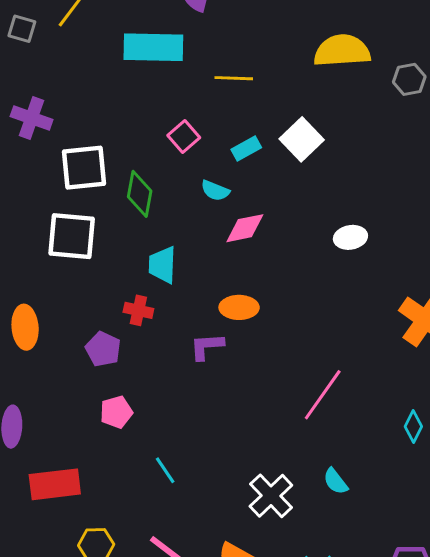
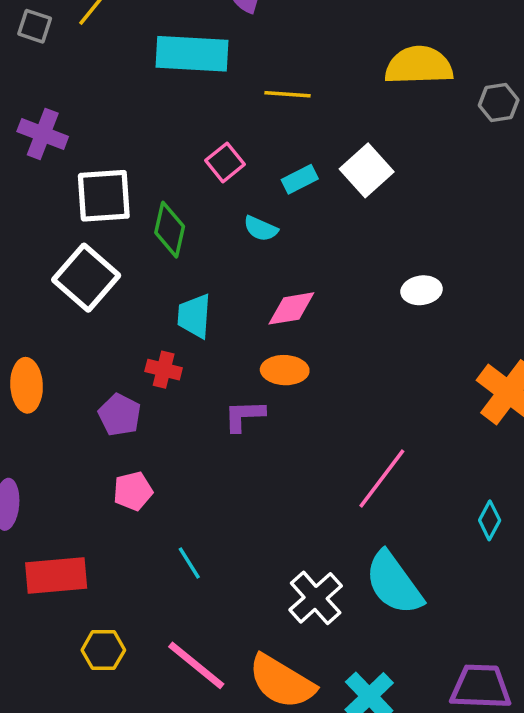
pink diamond: (245, 228) -> (291, 308), moved
white square: (72, 236) -> (86, 278), turned 34
cyan semicircle: (336, 481) -> (394, 583), size x2.0

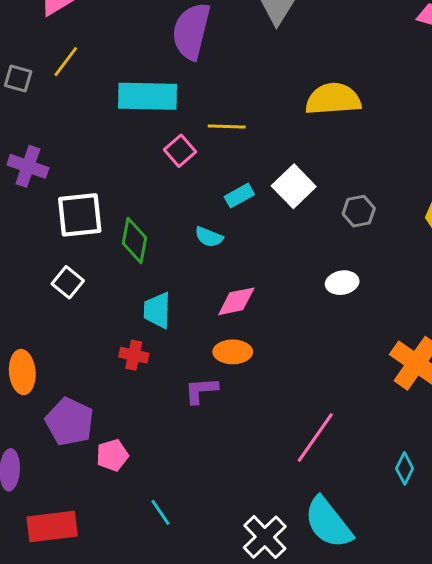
gray hexagon: (499, 103) -> (359, 211), moved
pink square: (225, 162) -> (180, 151), moved
white square: (86, 278) -> (68, 282), size x0.6
purple pentagon: (120, 415) -> (70, 422), moved, size x1.4

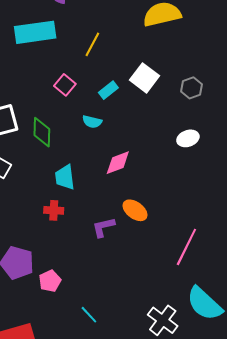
yellow line: (227, 126) -> (92, 44), turned -55
pink square: (180, 151) -> (65, 85), moved
orange ellipse: (233, 352) -> (135, 210), moved, turned 45

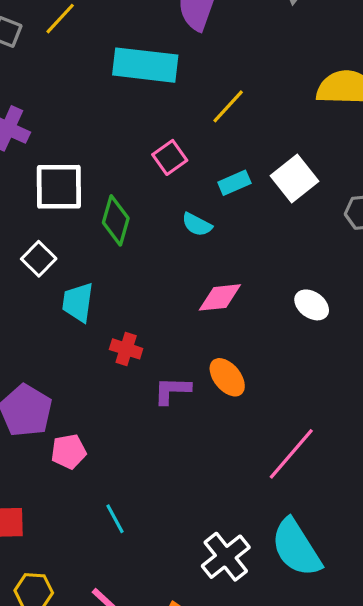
white ellipse: (188, 138) -> (312, 305), moved, turned 40
cyan trapezoid: (65, 177) -> (78, 302), moved
red cross: (54, 210) -> (126, 349), moved

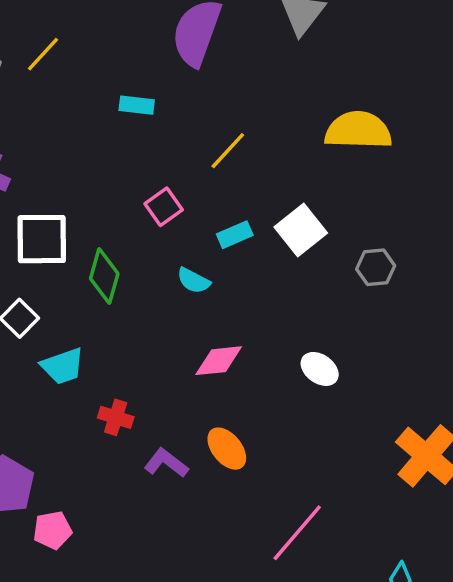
cyan rectangle: (145, 65) -> (137, 105), size x0.5
cyan trapezoid: (78, 302) -> (63, 366), turned -117
purple L-shape: (172, 390) -> (166, 463), turned 36

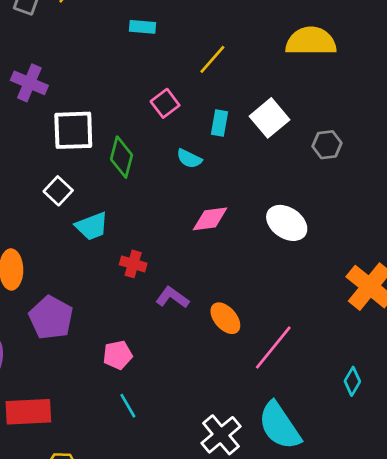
cyan rectangle: (235, 235) -> (220, 123), turned -55
white ellipse: (320, 369) -> (287, 223), size x1.4
orange ellipse: (227, 449) -> (225, 318), moved
pink pentagon: (52, 530) -> (118, 355), moved

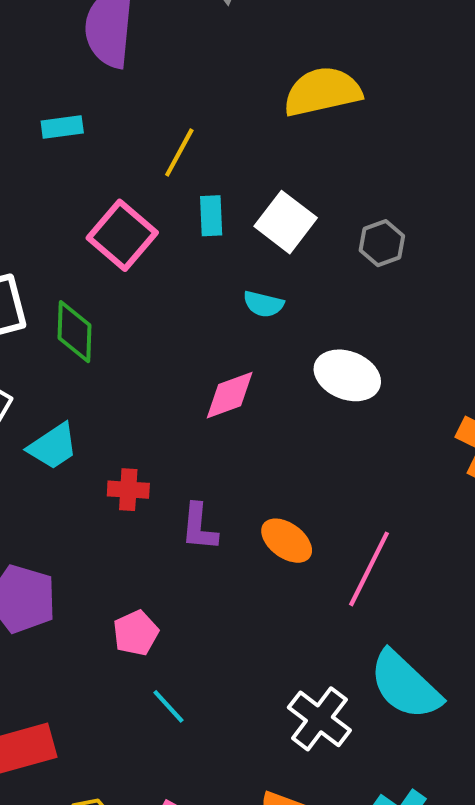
pink square: (165, 103) -> (122, 235), size x1.5
cyan rectangle: (220, 123) -> (211, 216), moved
cyan semicircle: (189, 159) -> (263, 304), moved
purple L-shape: (172, 297) -> (199, 527), turned -108

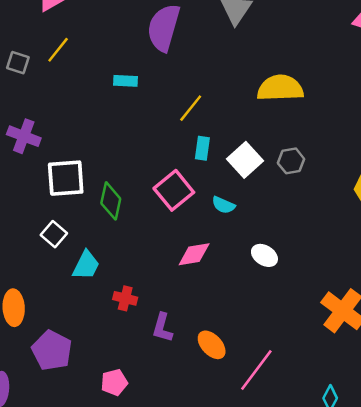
pink square: (122, 235) -> (174, 190), moved
gray hexagon: (382, 243) -> (291, 161), moved
white ellipse: (347, 375) -> (264, 255), size x0.7
cyan trapezoid: (53, 446) -> (86, 265), turned -40

